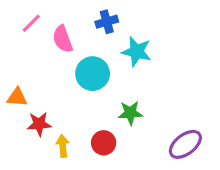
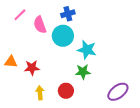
cyan star: (137, 52) -> (87, 50), moved
cyan circle: (93, 74) -> (63, 36), moved
red star: (39, 124) -> (32, 68), moved

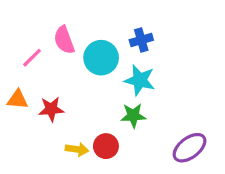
blue cross: (68, 14) -> (141, 40), moved
pink line: (20, 15) -> (32, 58), moved
yellow arrow: (40, 93) -> (77, 149), moved, turned 104

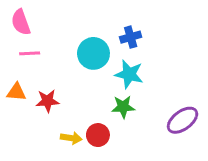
pink semicircle: (64, 40) -> (21, 22), moved
pink line: (32, 58) -> (30, 53), turned 42
purple ellipse: (190, 148) -> (183, 120), moved

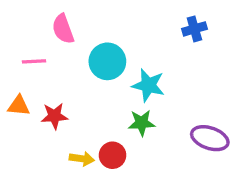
pink semicircle: (21, 22) -> (63, 29), moved
blue cross: (131, 37) -> (194, 29), moved
purple ellipse: (183, 120) -> (210, 138), turned 56

